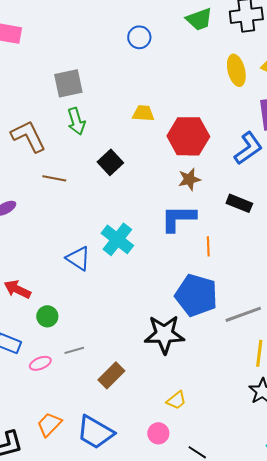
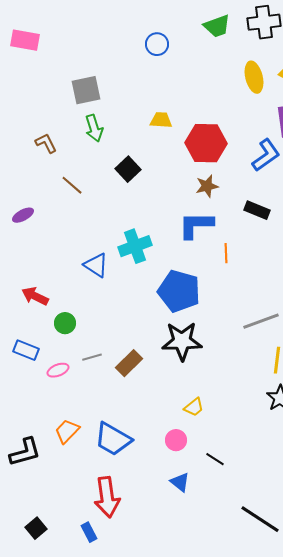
brown L-shape: (28, 136) -> (46, 143), size x0.6
brown line: (54, 178) -> (72, 185), turned 30
cyan cross: (117, 239) -> (135, 246), turned 32
blue pentagon: (196, 295) -> (179, 291), moved
brown rectangle: (111, 375) -> (129, 363), moved

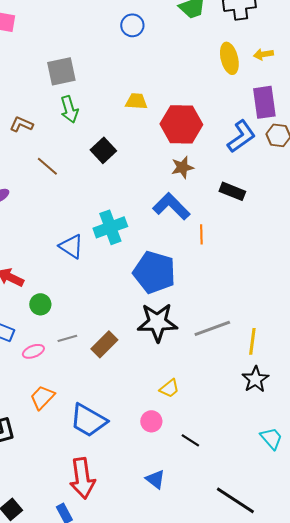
brown L-shape: (46, 143) -> (21, 124), turned -40
blue L-shape: (196, 225) -> (171, 206), turned 45
gray line: (261, 321) -> (212, 328), moved
orange trapezoid: (67, 431) -> (42, 397), moved
blue triangle: (180, 482) -> (155, 479), moved

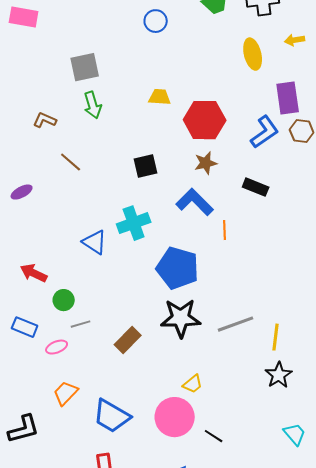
yellow arrow: (263, 54) -> (295, 40), moved
black square: (103, 150) -> (146, 166), moved, turned 30
gray line: (67, 338) -> (81, 324), moved
pink circle: (151, 421) -> (175, 417), size x1.8

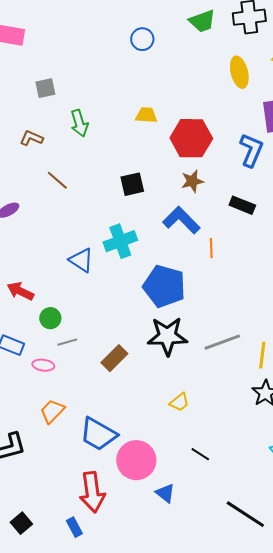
gray square: (85, 67) -> (45, 88), moved, size x0.7
blue L-shape: (265, 132) -> (251, 150), turned -32
pink ellipse: (57, 347) -> (43, 365), turned 30
pink circle: (175, 417) -> (136, 460), moved

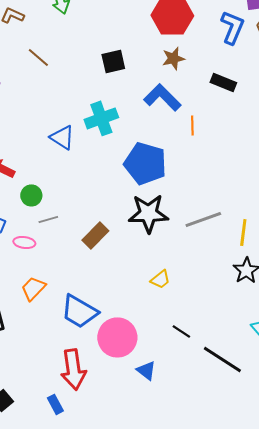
black line: (245, 514) -> (222, 359), moved

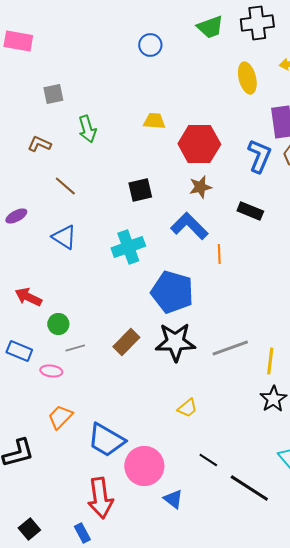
blue triangle: (62, 137) -> (64, 237), moved
brown rectangle: (95, 235) -> (126, 342), moved

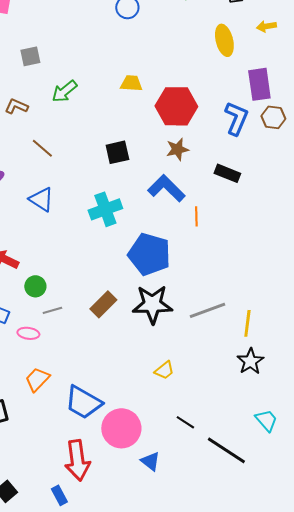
green arrow: (87, 129) -> (64, 91), turned 68

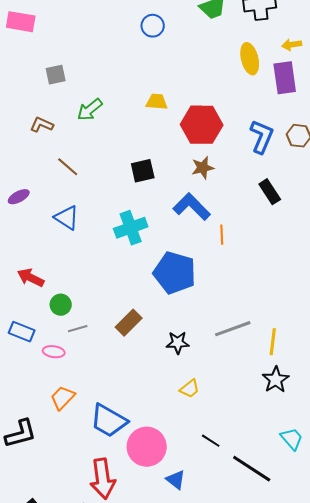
purple rectangle: (259, 84) -> (285, 78), moved
black rectangle: (227, 173) -> (270, 192), moved, turned 35
black star: (152, 304) -> (178, 343), moved, size x0.6

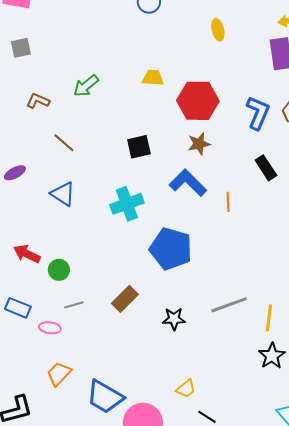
yellow ellipse: (250, 59) -> (218, 30), moved, size x0.7
gray square: (56, 75) -> (21, 48), moved
orange line: (222, 235) -> (228, 202), moved
green circle: (61, 305) -> (59, 270), moved
yellow trapezoid: (190, 389) -> (186, 389), moved

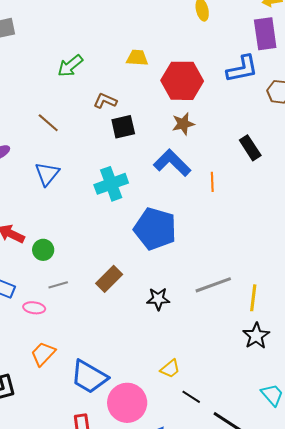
brown L-shape: (38, 101) -> (105, 101), moved
blue L-shape: (258, 113) -> (242, 69), moved, turned 56
blue triangle: (63, 194) -> (47, 174), turned 36

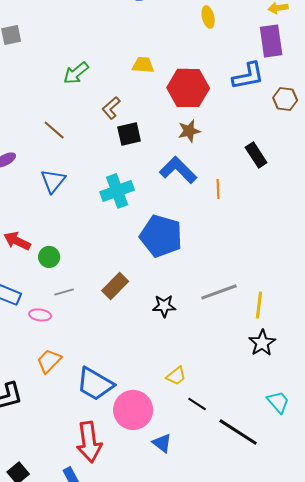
brown L-shape: (105, 101) -> (111, 108), turned -65

